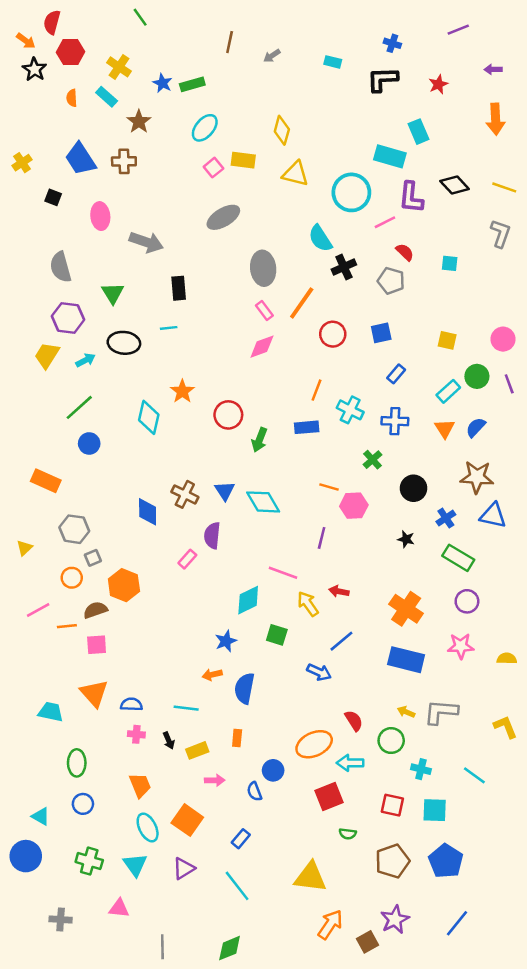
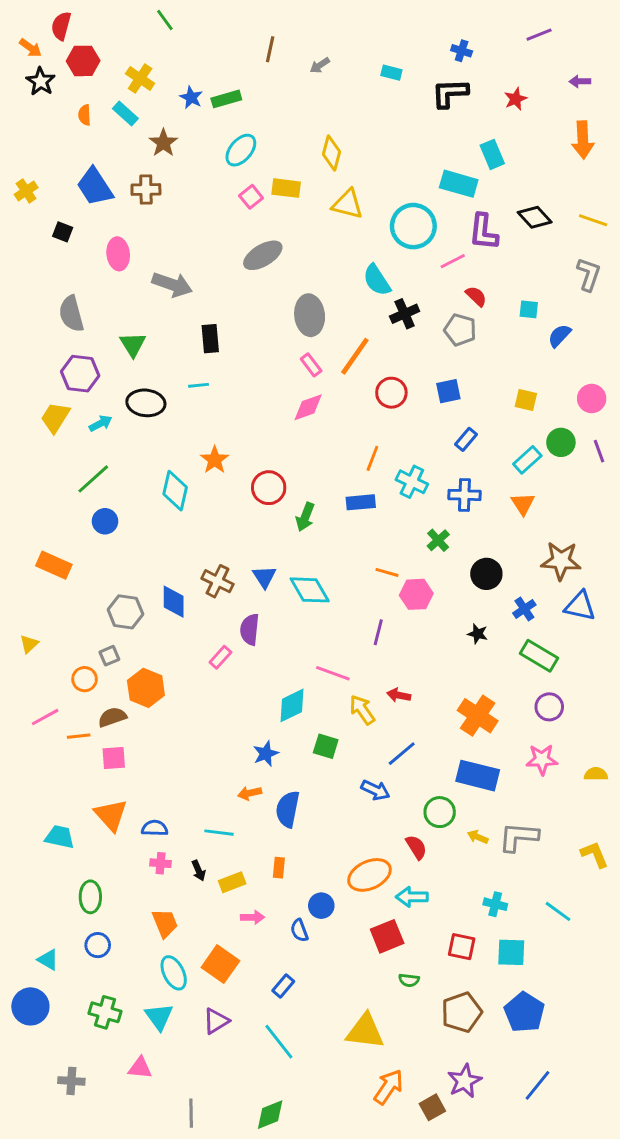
blue semicircle: (476, 427) -> (559, 336), moved
gray hexagon: (74, 529) -> (125, 612), moved
green circle: (391, 741) -> (440, 812), moved

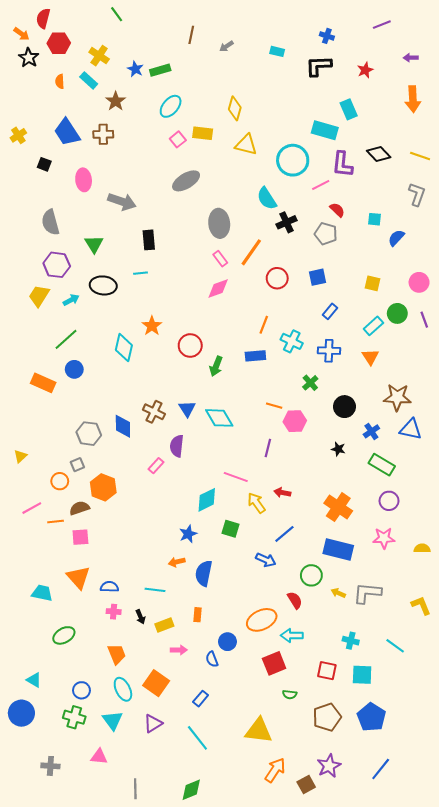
orange rectangle: (54, 565) -> (43, 383), moved
green ellipse: (90, 897) -> (64, 635), turned 60
blue circle: (98, 945) -> (81, 690), moved

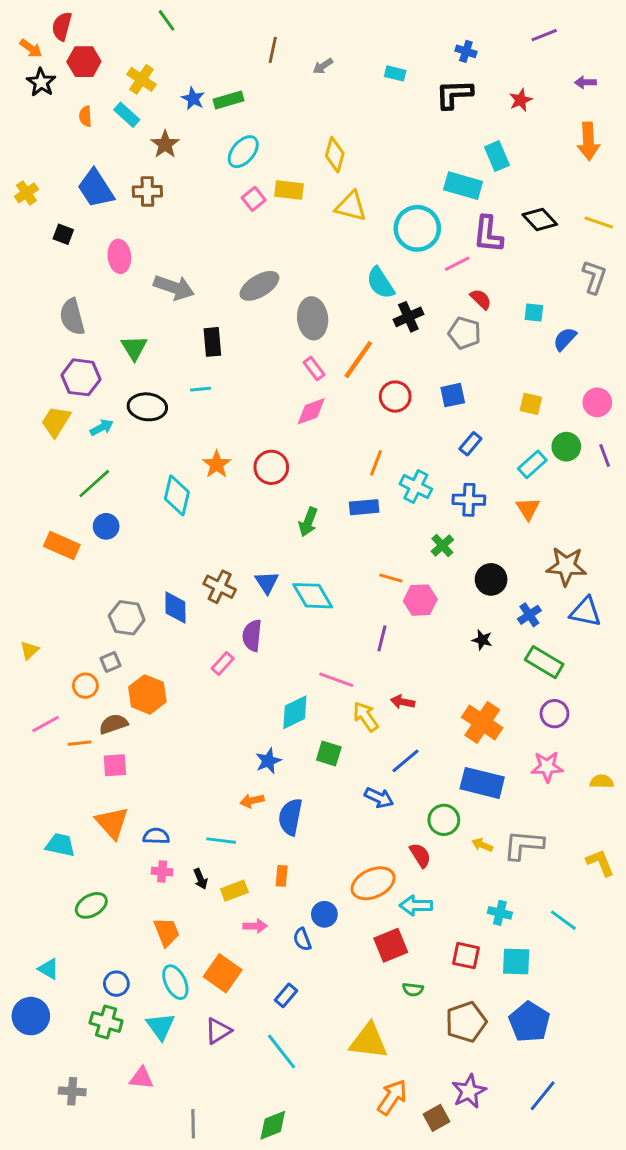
gray ellipse: (186, 181) -> (259, 286), moved
red circle: (190, 346) -> (271, 467), moved

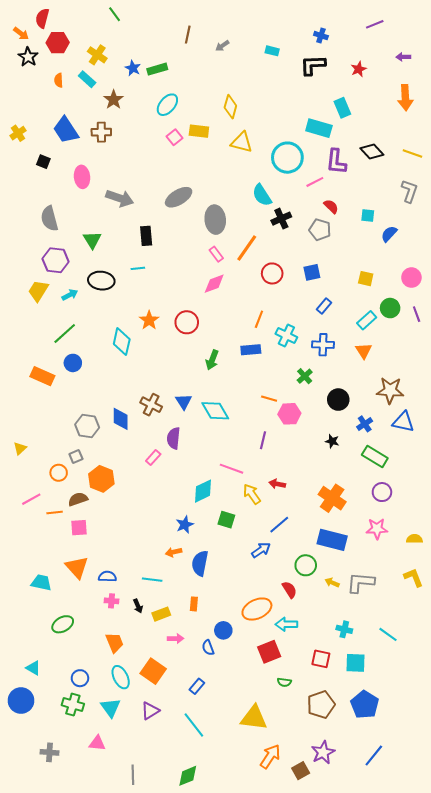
blue arrow: (379, 798) -> (261, 550), turned -60
yellow L-shape: (600, 863) -> (413, 577), moved

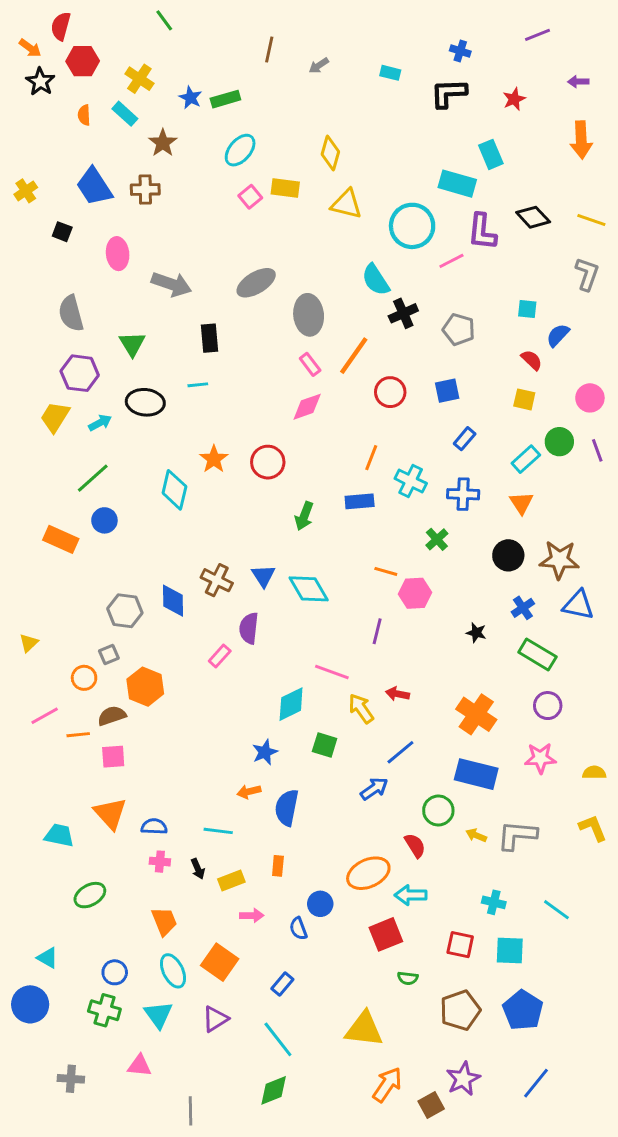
red semicircle: (331, 206) -> (532, 360), moved
black circle: (338, 400) -> (508, 555), moved
green diamond: (188, 776) -> (274, 1090), moved

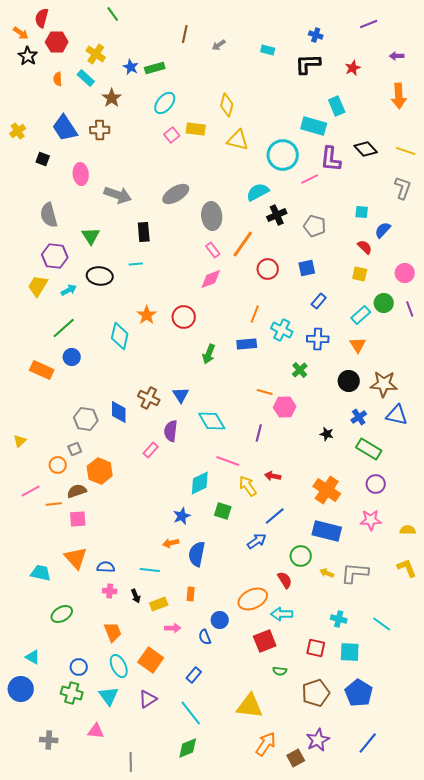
cyan semicircle: (376, 280) -> (258, 192), turned 95
cyan diamond: (309, 589) -> (212, 421), moved

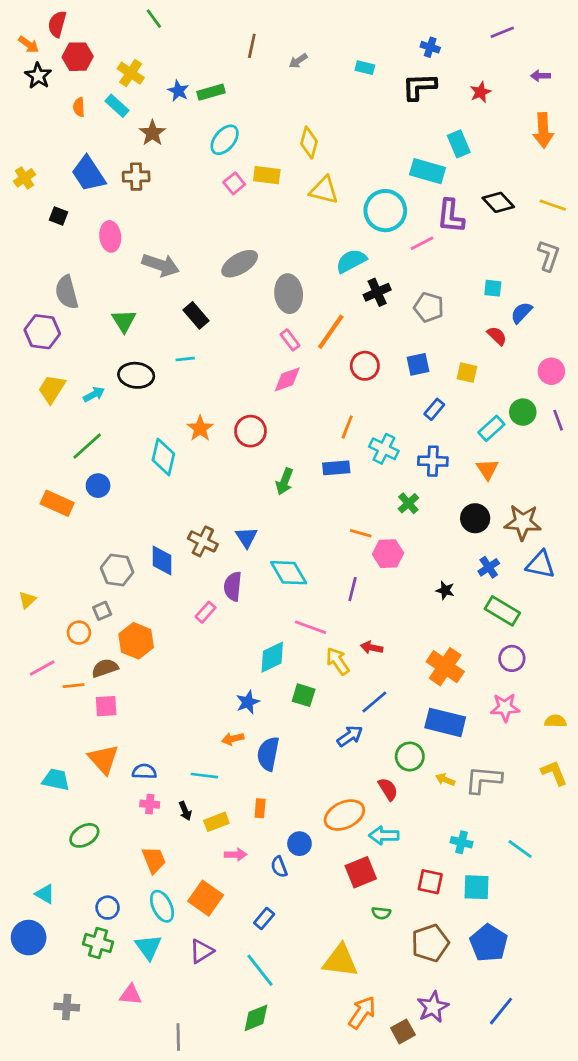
black rectangle: (144, 232) -> (196, 315), turned -36
purple hexagon: (55, 256) -> (42, 332), moved
yellow square: (360, 274) -> (467, 373), moved

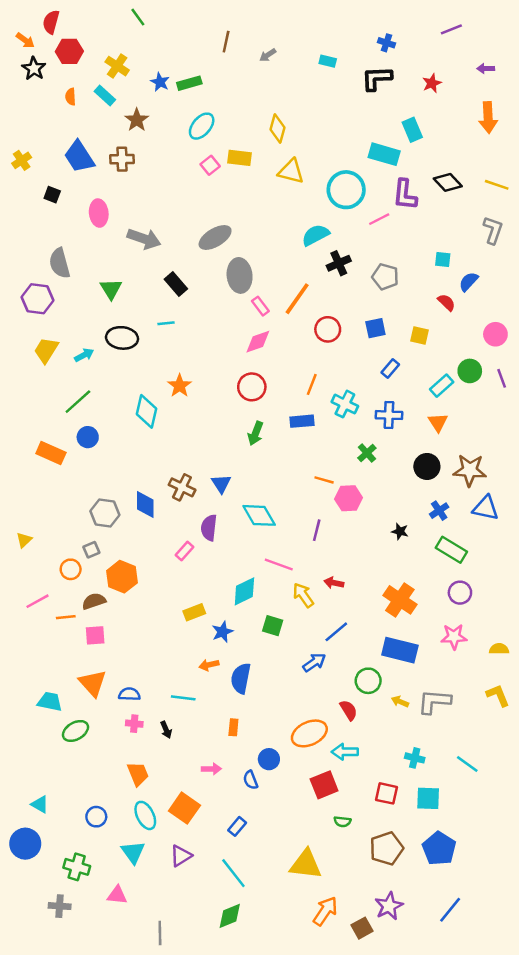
gray ellipse: (289, 294) -> (240, 275), moved
red circle: (250, 431) -> (252, 387), moved
yellow rectangle: (216, 822) -> (194, 612), moved
green ellipse: (84, 835) -> (75, 731), moved
green cross: (98, 943) -> (77, 867), moved

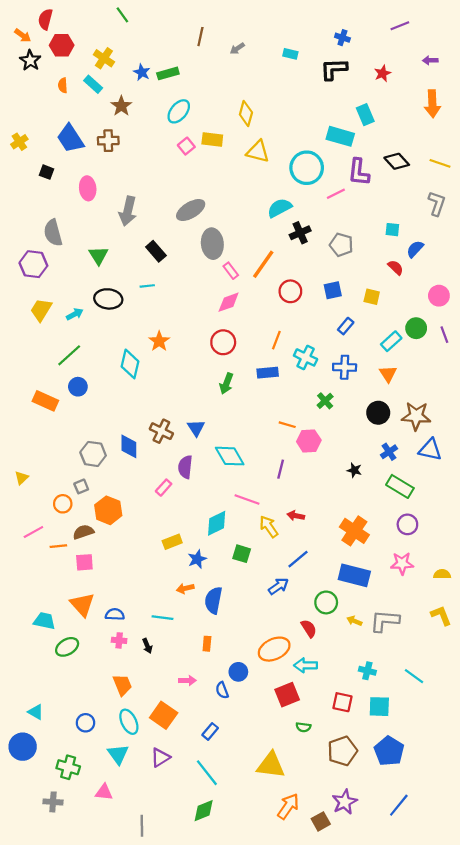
gray arrow: (144, 239) -> (128, 211), turned 84

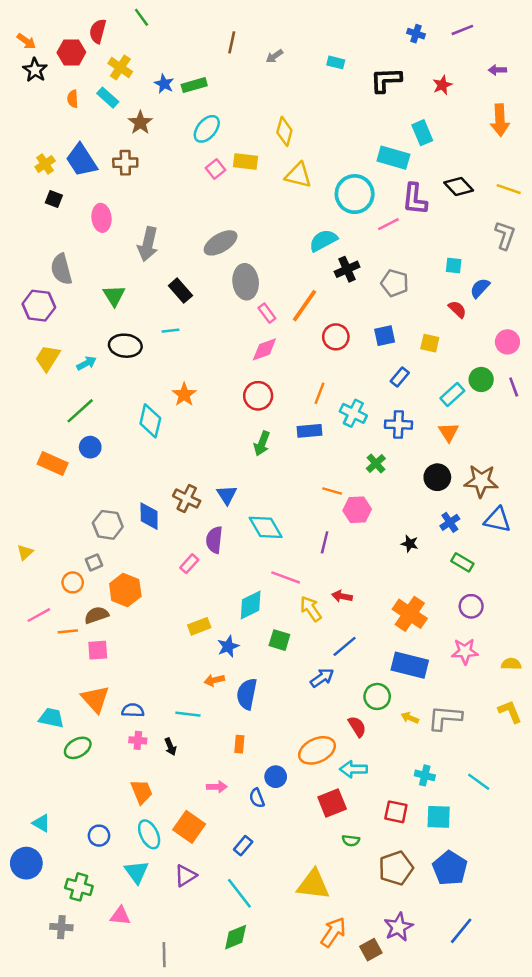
red semicircle: (45, 19) -> (98, 31), moved
blue cross: (342, 38) -> (416, 34), moved
yellow cross: (19, 142) -> (45, 164), moved
green rectangle: (400, 486) -> (462, 562), size x0.7

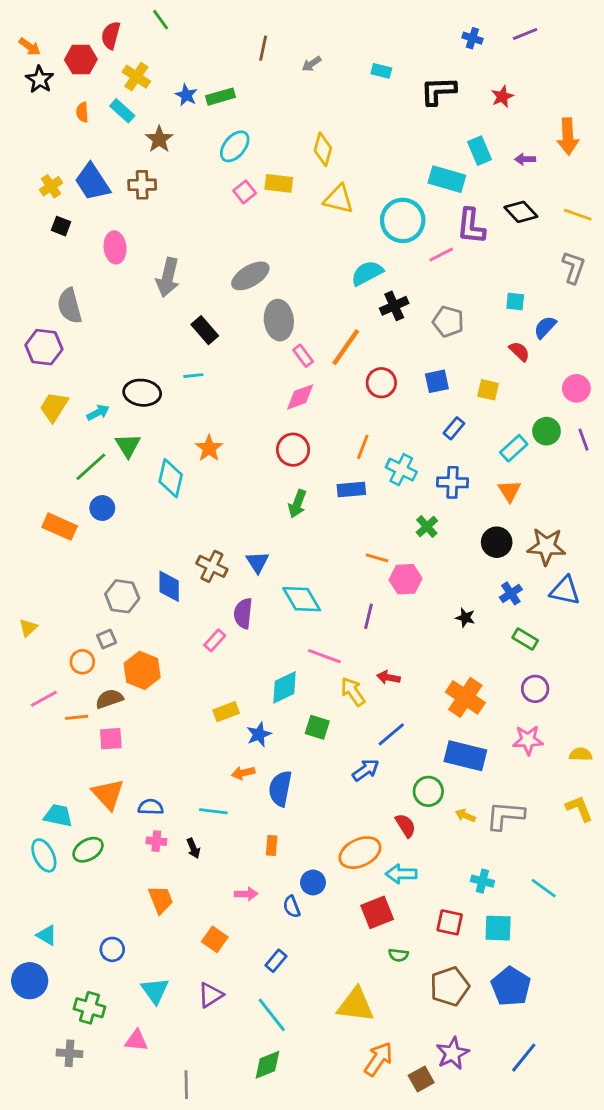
purple arrow: (497, 70) -> (525, 159), moved
green triangle: (114, 296) -> (128, 445), moved
orange square: (189, 827) -> (215, 939), size x0.7
cyan ellipse: (149, 834) -> (44, 855), moved

